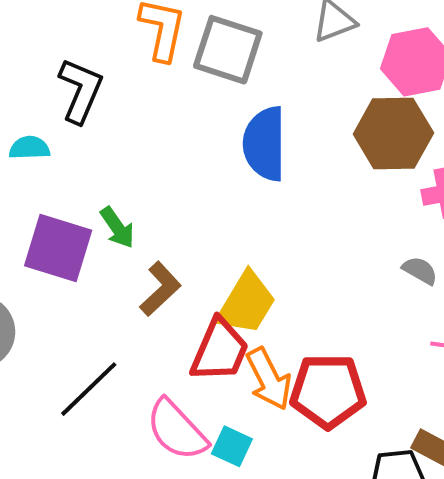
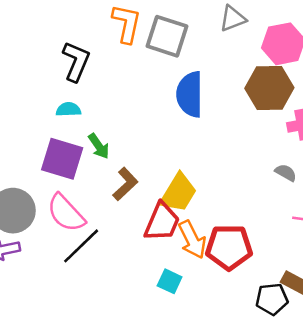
cyan semicircle: (29, 148) -> (68, 109), moved
pink semicircle: (177, 430) -> (66, 213), moved

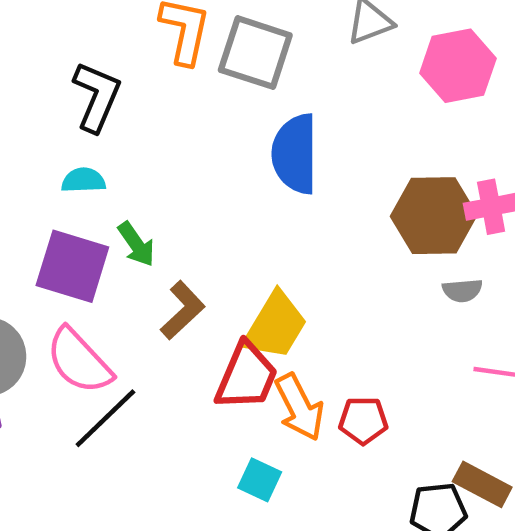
brown hexagon: (269, 88) -> (434, 216), moved
gray semicircle: (286, 173) -> (462, 290), turned 145
red pentagon: (229, 247) -> (363, 420), size x0.6

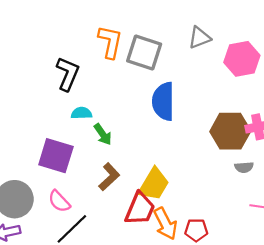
cyan semicircle: (83, 180) -> (81, 113), moved
green arrow: (136, 244) -> (103, 134), moved
pink semicircle: (79, 361) -> (59, 201), size x0.7

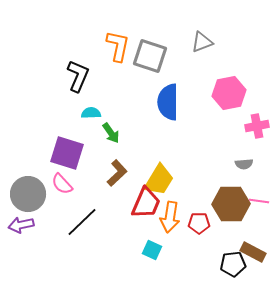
pink hexagon: (242, 59) -> (229, 93), moved
brown hexagon: (230, 131) -> (231, 204), moved
pink semicircle: (59, 201) -> (62, 184), moved
orange arrow: (165, 224) -> (170, 217), turned 36

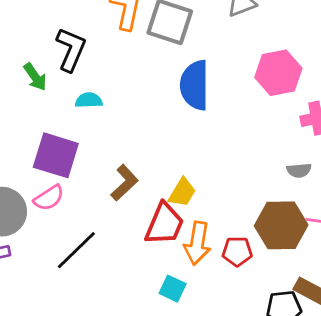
green arrow: (111, 133) -> (35, 77), moved
yellow trapezoid: (159, 180) -> (182, 192), size x0.7
pink semicircle: (62, 184) -> (49, 198), turned -80

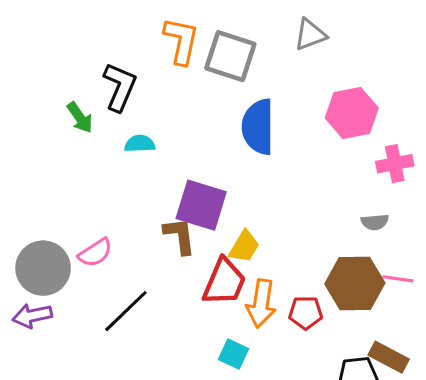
purple square: (56, 155) -> (201, 205), moved
brown L-shape: (124, 183) -> (180, 236), turned -54

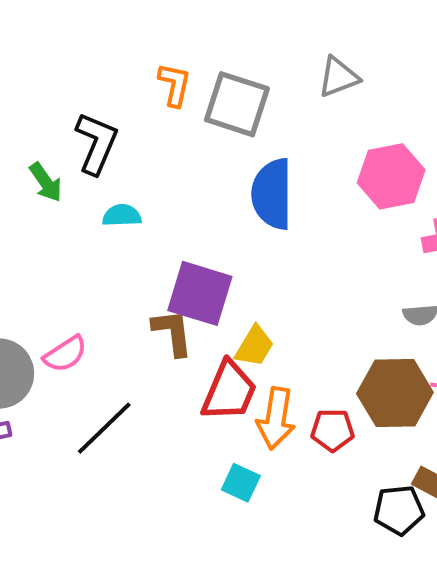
orange L-shape: (181, 41) -> (175, 85), size x0.7

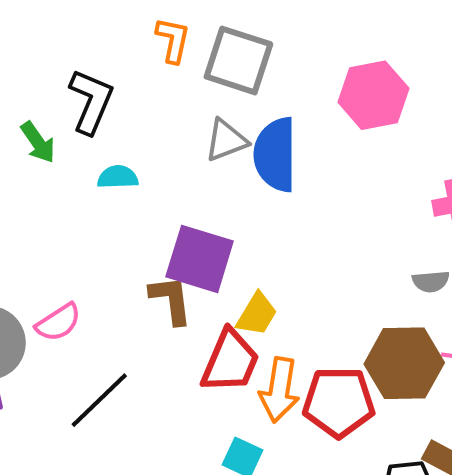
gray triangle: (338, 77) -> (226, 140), moved
pink hexagon: (391, 176) -> (373, 95), moved
red pentagon: (333, 430) -> (339, 402), size x1.6

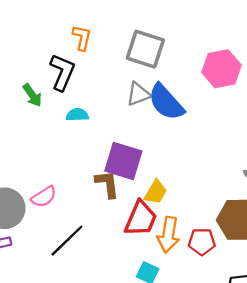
orange L-shape: (173, 40) -> (82, 38), moved
blue semicircle: (275, 155) -> (166, 102), turned -42
red pentagon: (339, 402) -> (202, 242), size x0.7

